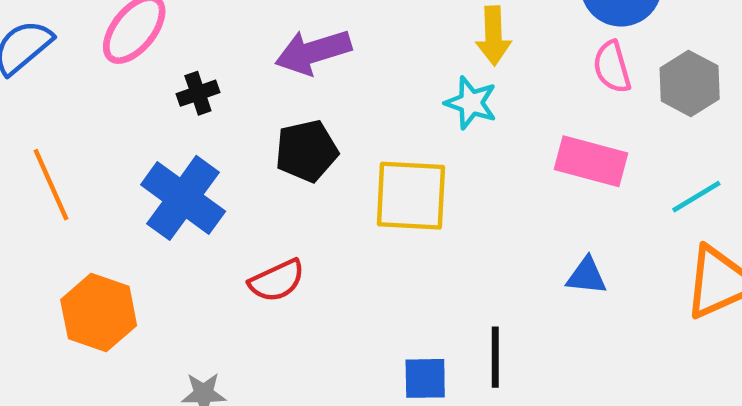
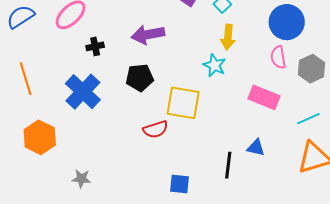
red semicircle: (277, 281) -> (156, 129), moved
black line: (495, 357) -> (228, 165), moved

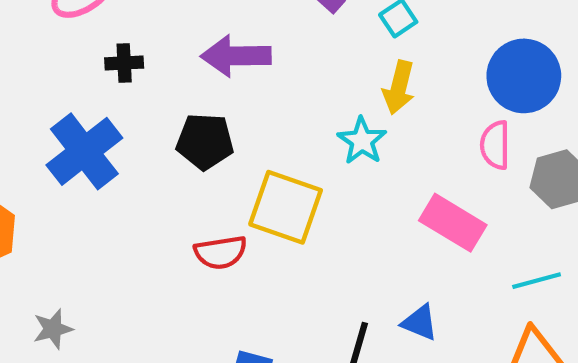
gray star: (81, 179) -> (53, 329), turned -30

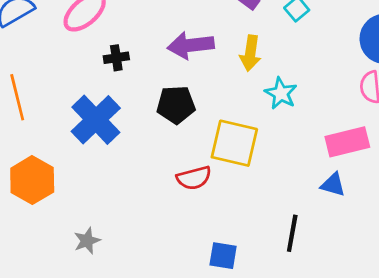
yellow arrow: (399, 87) -> (250, 53), moved
pink rectangle: (453, 223) -> (347, 142), turned -39
blue triangle: (420, 323) -> (333, 185), moved

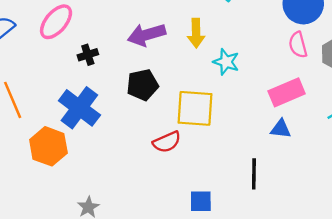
orange hexagon: (32, 180) -> (48, 146), moved

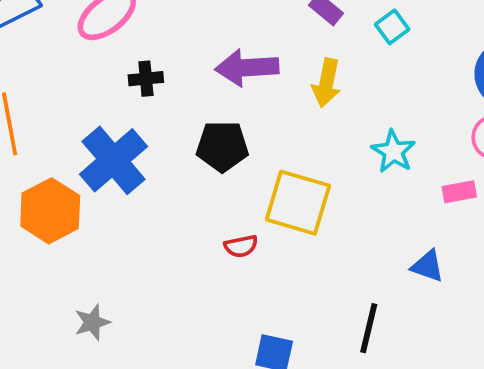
cyan star: (226, 62) -> (393, 151), moved
pink rectangle: (287, 92) -> (459, 192), moved, size x0.6
red semicircle: (167, 142) -> (241, 246), size x0.7

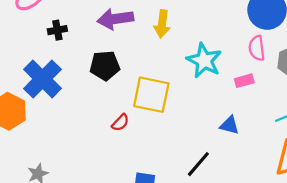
cyan star: (393, 151) -> (204, 60), size x1.4
red semicircle: (241, 246) -> (120, 123), turned -30
black line: (369, 328) -> (198, 164), turned 32

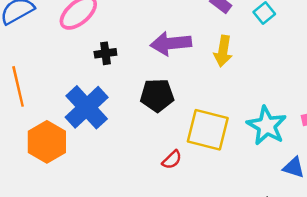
cyan star: (204, 60) -> (267, 126), moved

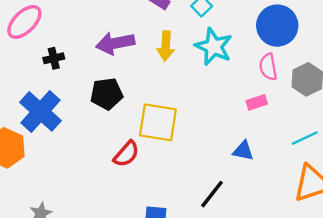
cyan star: (267, 126) -> (214, 47), moved
red semicircle: (172, 160) -> (126, 154), size x1.4

